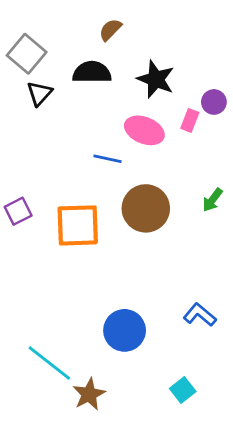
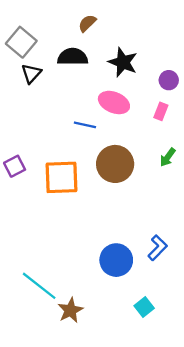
pink rectangle: (190, 120) -> (161, 111), moved
blue L-shape: (200, 315) -> (158, 248), turned 95
blue circle: (125, 330) -> (116, 260), moved

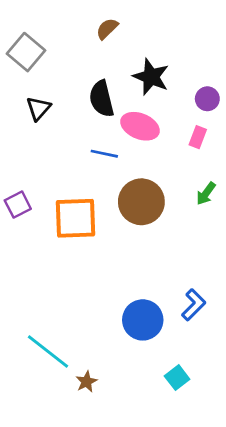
black semicircle: (73, 57) -> (102, 99), moved, turned -104
black triangle: (31, 73) -> (38, 108), moved
brown star: (70, 310) -> (86, 382), size x0.7

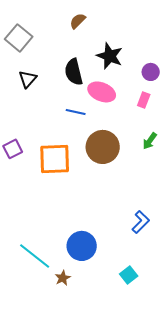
blue circle: (143, 320) -> (82, 246), moved

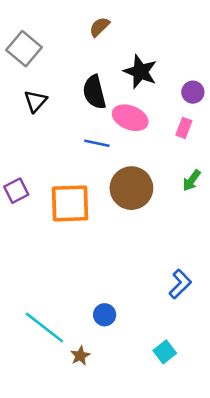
blue circle: (82, 246) -> (105, 315), size x0.6

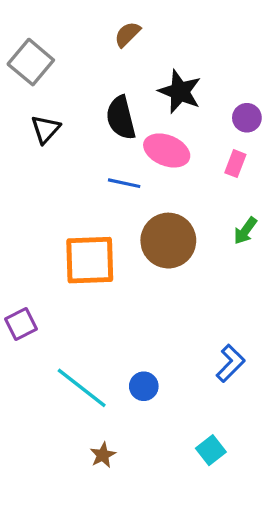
purple square: (16, 191) -> (21, 324), moved
blue circle: (105, 315) -> (144, 386), moved
cyan line: (44, 328) -> (82, 388), moved

